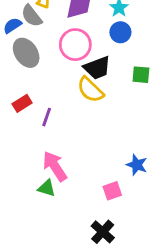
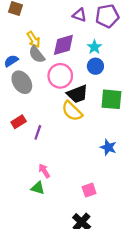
gray semicircle: (32, 16) -> (37, 54), moved
green square: (141, 75) -> (111, 99), size x1.5
blue star: (137, 165) -> (108, 147), moved
pink arrow: (55, 166) -> (44, 171), size x0.6

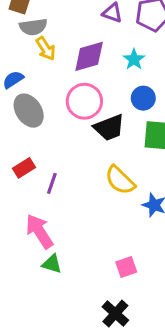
gray semicircle: (37, 54) -> (33, 27), moved, turned -60
blue circle: (95, 66) -> (143, 98), moved
yellow semicircle: (72, 111) -> (120, 180), moved
pink arrow: (44, 171) -> (39, 231), moved, size x1.6

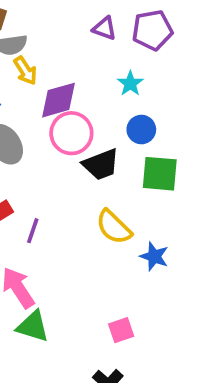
purple diamond: (89, 56) -> (59, 100), moved
green triangle: (52, 264) -> (33, 326), size x1.4

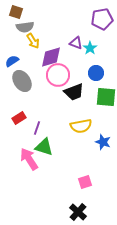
purple triangle: (105, 28) -> (76, 43), moved
yellow semicircle: (114, 227) -> (81, 126), turned -55
green triangle: (33, 326) -> (44, 147), moved

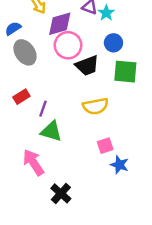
blue star: (103, 142) -> (119, 165), moved
pink arrow: (29, 159) -> (33, 162), moved
pink square: (85, 182) -> (105, 146), moved
black cross: (78, 212) -> (61, 193), moved

